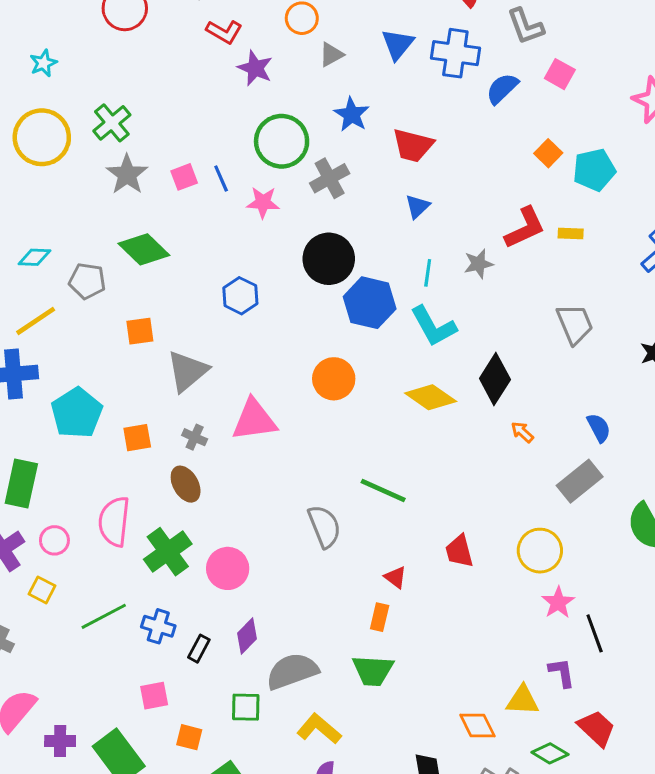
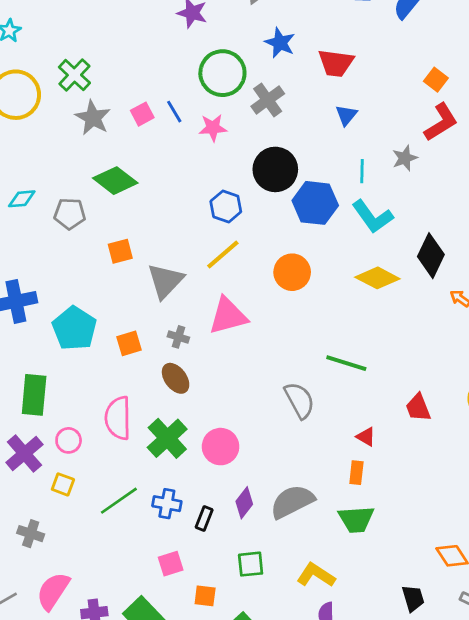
orange square: (548, 153) -> (436, 80), moved
blue hexagon: (240, 296) -> (226, 207), moved
yellow line: (36, 321) -> (223, 255), moved
gray semicircle: (292, 671) -> (292, 502), moved

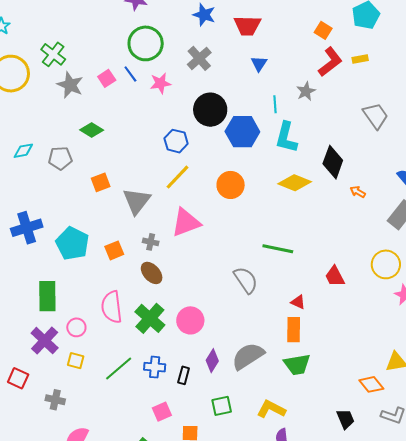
green circle: (222, 73) -> (146, 43), moved
green diamond: (115, 181) -> (92, 130), size x0.7
cyan L-shape: (372, 217) -> (286, 137), turned 56
orange rectangle: (356, 473) -> (294, 330), size x1.4

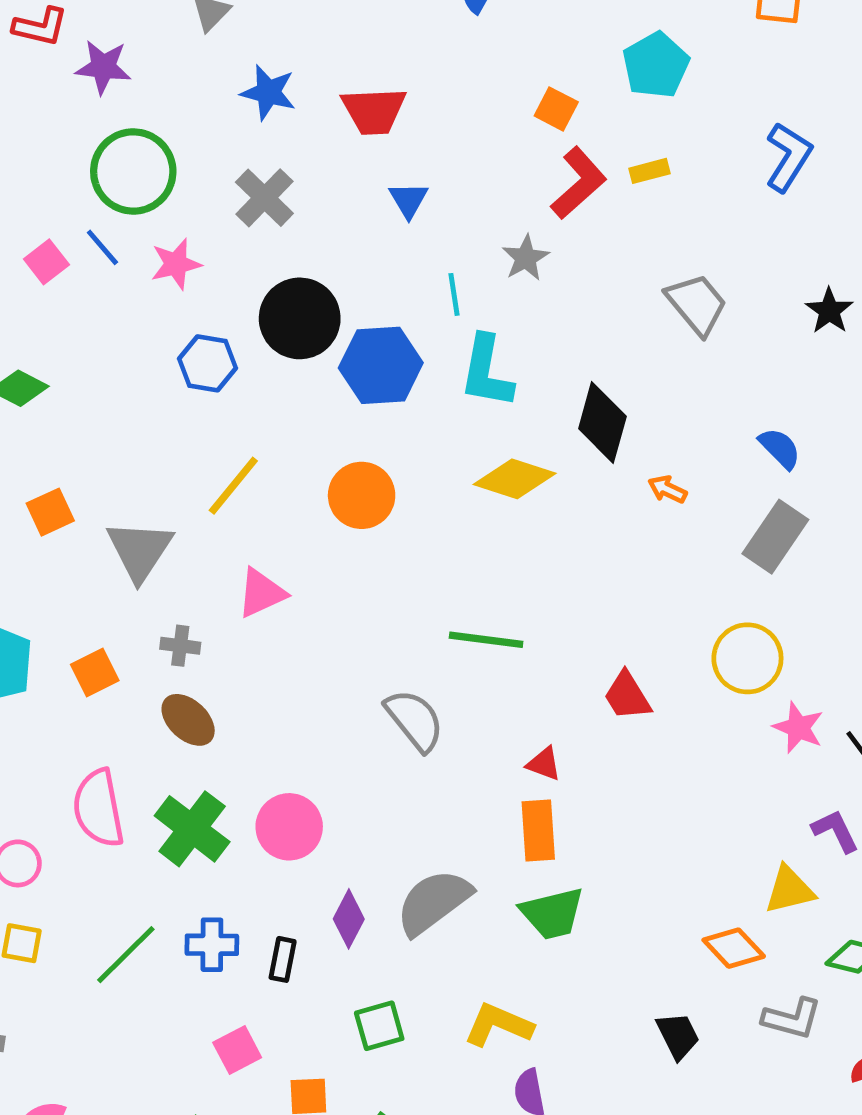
blue hexagon: (176, 141) -> (208, 363), moved
pink triangle: (186, 222) -> (261, 593), size x0.7

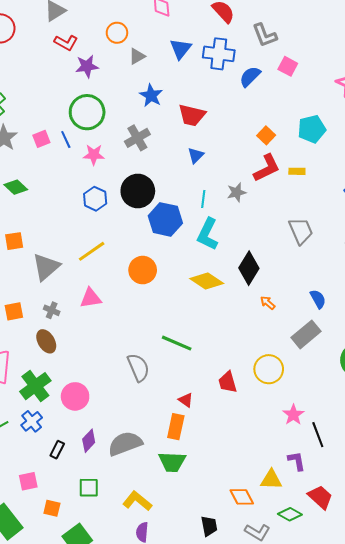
purple star: (103, 67) -> (87, 66), turned -30
yellow circle: (747, 658) -> (269, 369), moved
blue cross: (212, 945) -> (32, 421), moved, turned 35

